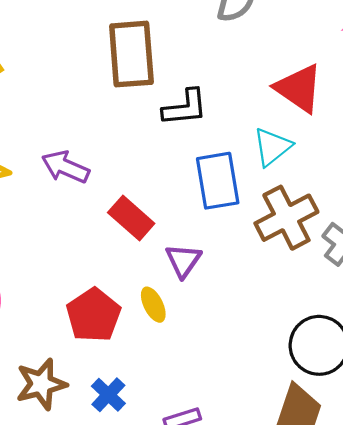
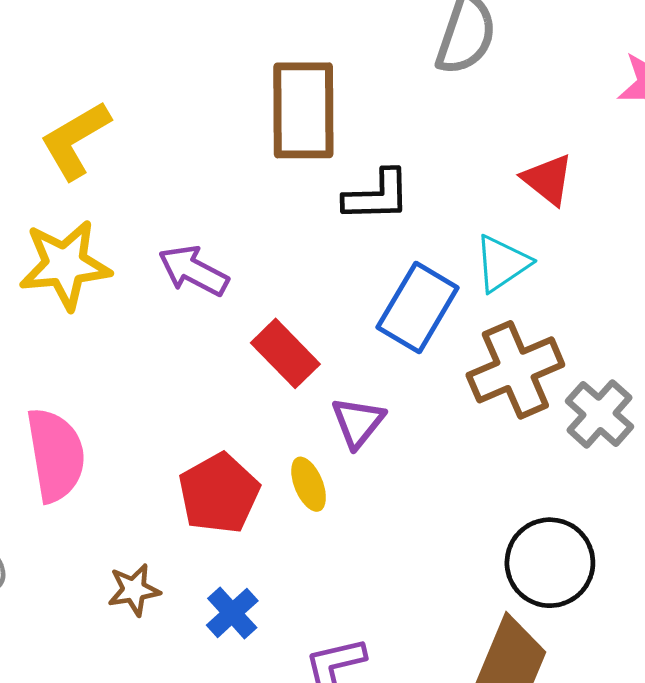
red triangle: (299, 88) -> (548, 179), size x0.7
blue rectangle: (218, 181) -> (418, 308), turned 36
brown star: (41, 384) -> (134, 590), size x0.7

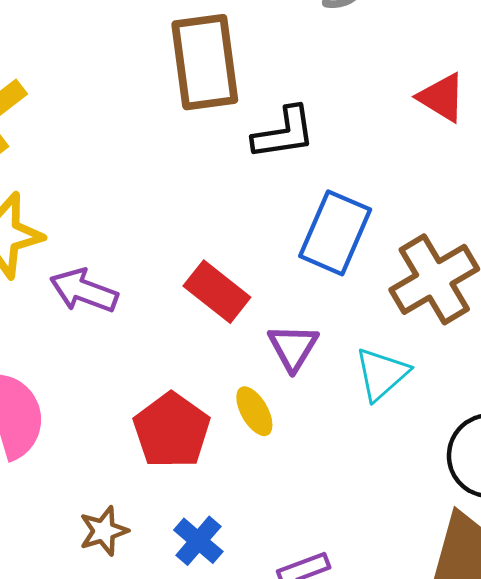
cyan triangle: (502, 263) -> (382, 374), moved
purple arrow: (193, 271) -> (84, 291), moved

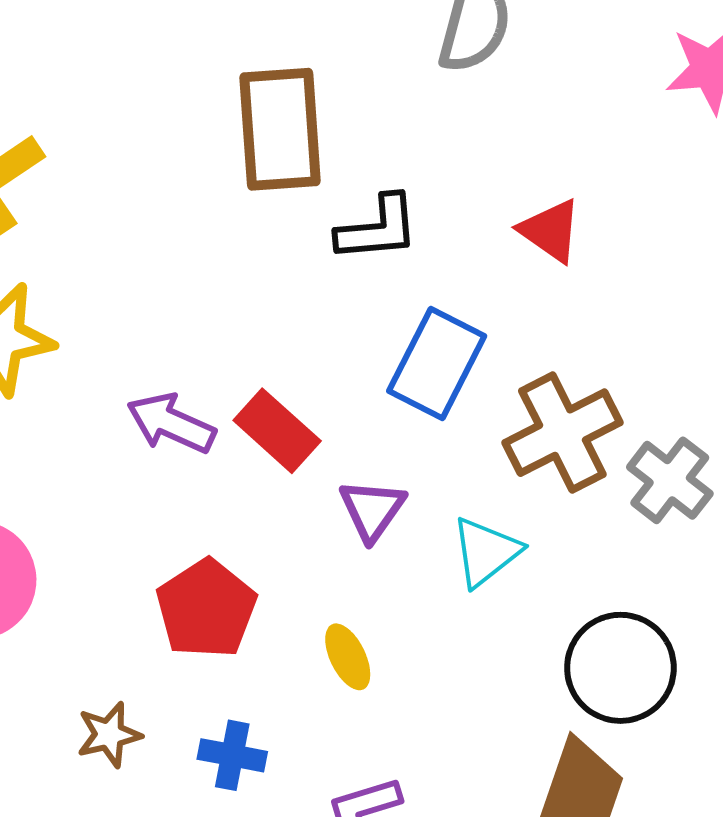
red triangle: (442, 97) -> (550, 231), moved
purple arrow: (84, 291) -> (171, 423), moved
yellow ellipse: (254, 411) -> (348, 657), moved
blue cross: (198, 541) -> (232, 755), turned -33

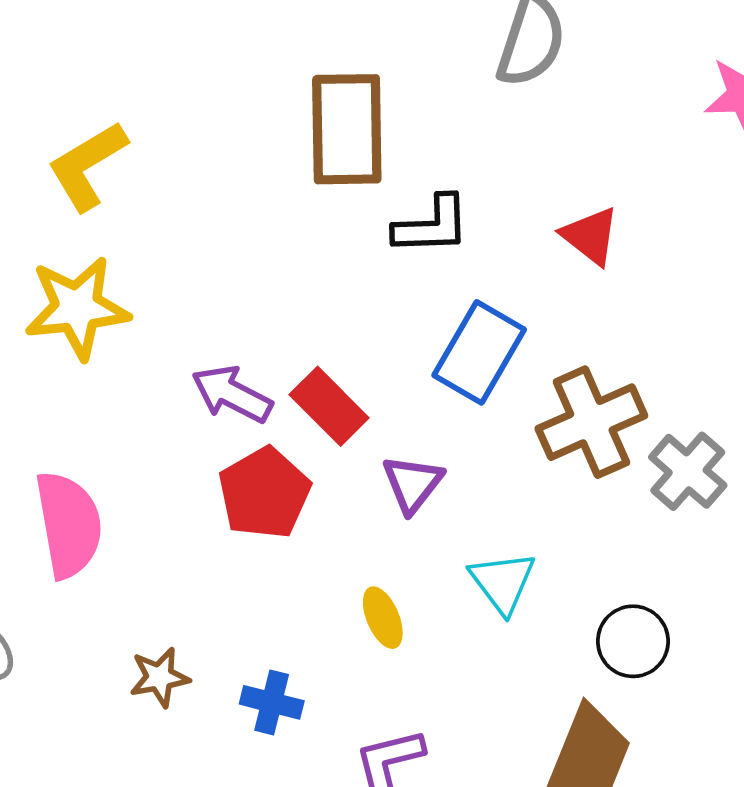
cyan triangle: (486, 552) -> (503, 582), moved, turned -32
red pentagon: (206, 609) -> (264, 493), moved
black circle: (620, 668) -> (633, 641), size x0.7

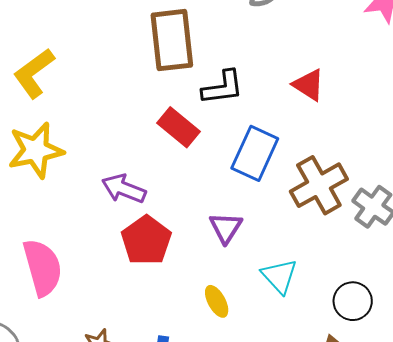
red rectangle: (329, 406) -> (178, 127), moved

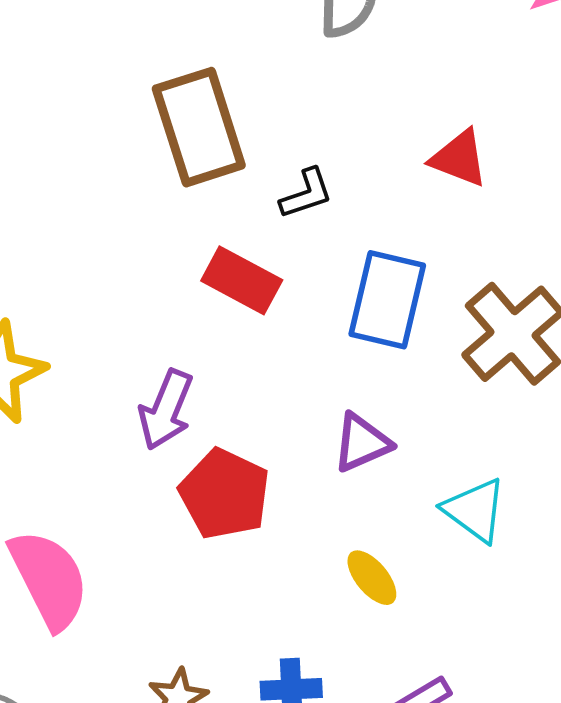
black L-shape: (223, 87) -> (306, 194), size x0.7
purple arrow: (124, 189) -> (166, 410), turned -78
purple triangle: (226, 228) -> (362, 443), turned 45

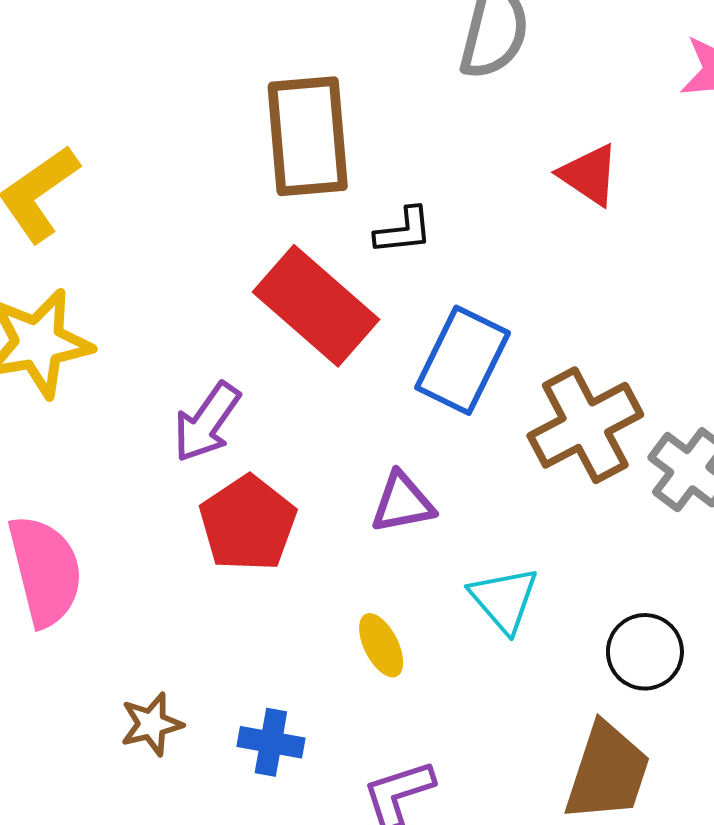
red triangle: (459, 158) -> (589, 175), moved
red rectangle: (242, 280) -> (316, 306), size x1.5

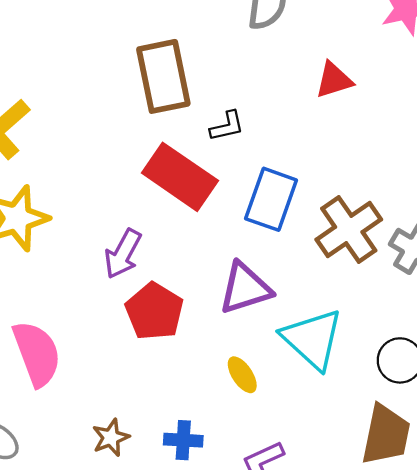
red triangle: (589, 175) -> (334, 80), turned -45
purple triangle: (402, 503) -> (245, 288), size x1.4
cyan triangle: (504, 599) -> (312, 339), size x1.5

